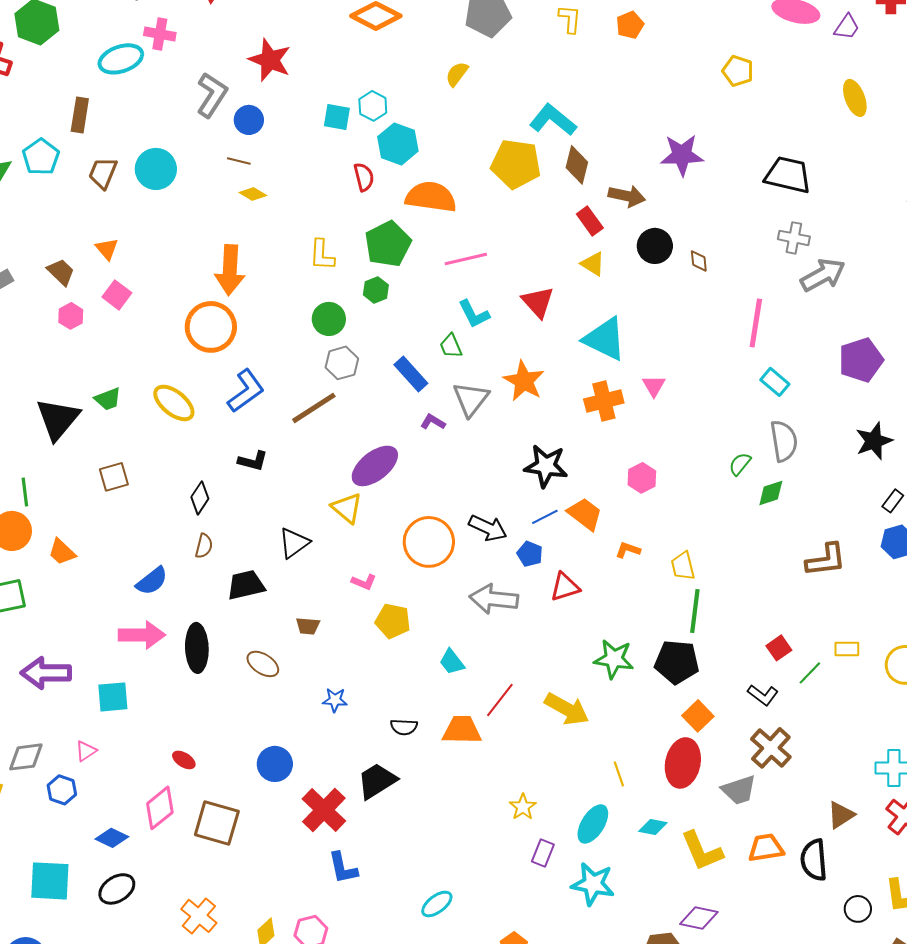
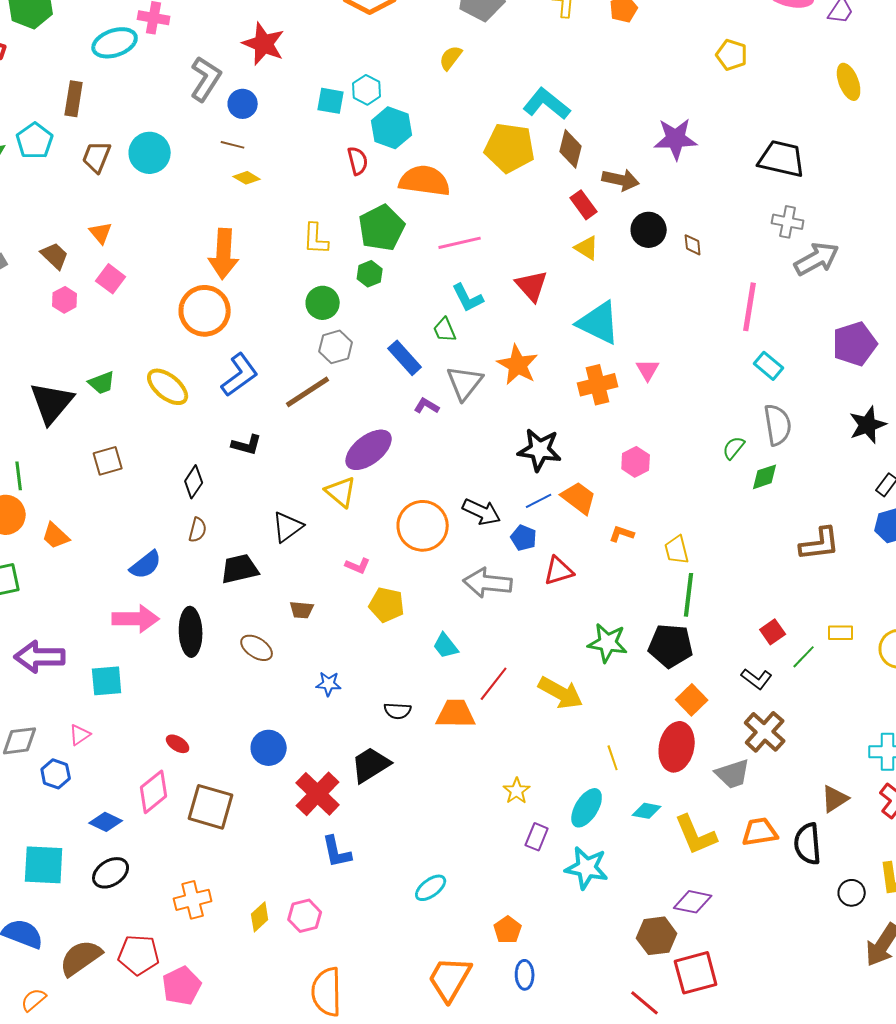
orange cross: (199, 916) -> (193, 900), turned 36

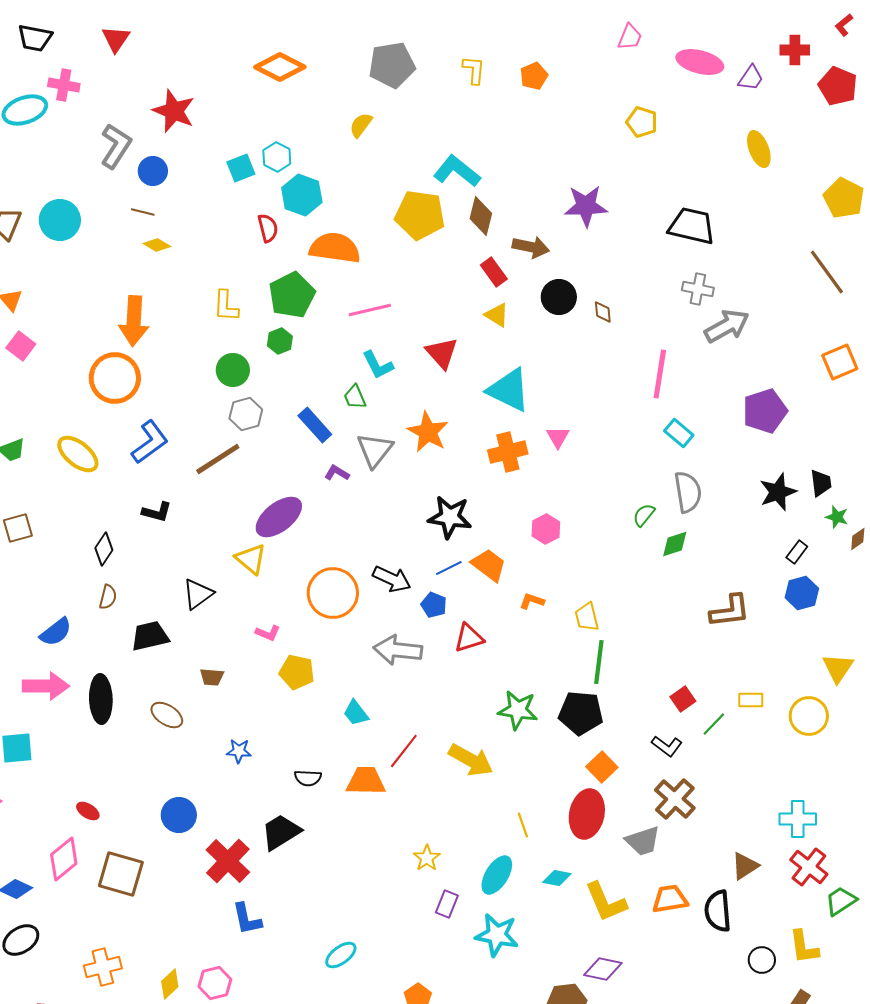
cyan square: (331, 101) -> (241, 168), turned -32

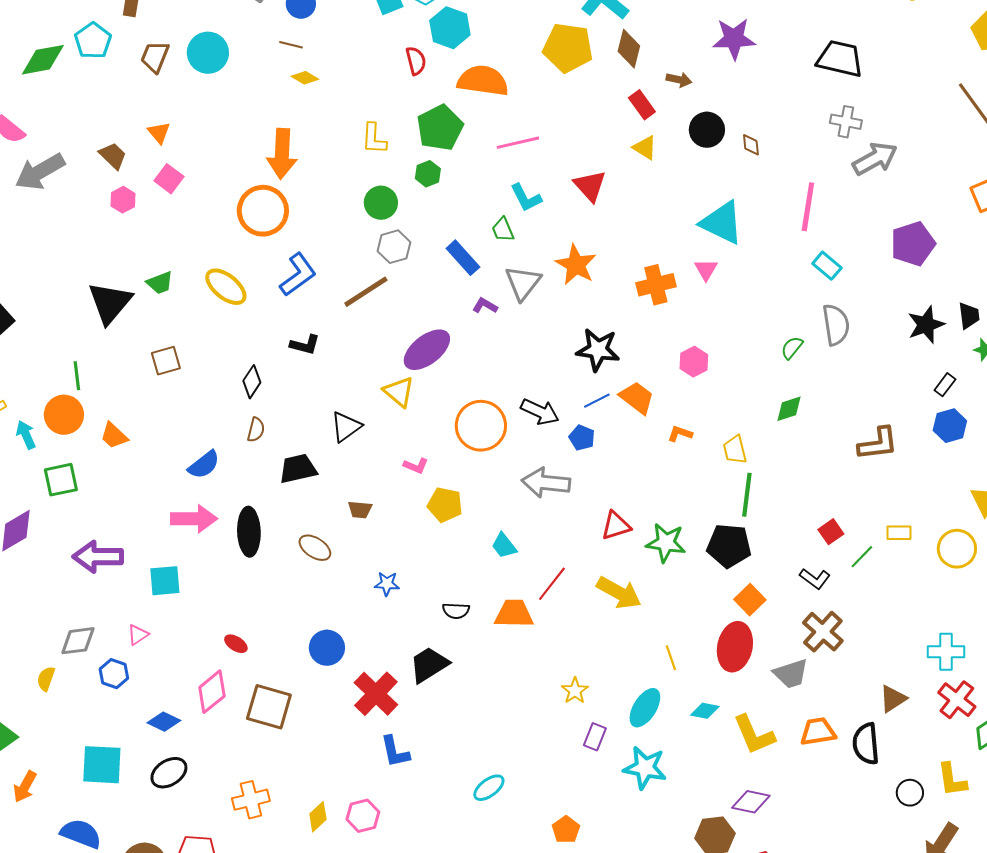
brown arrow: (531, 247) -> (679, 80), size x0.7
cyan triangle: (509, 390) -> (722, 223), moved
green diamond: (675, 544) -> (789, 409), moved
red triangle: (469, 638) -> (616, 526), moved

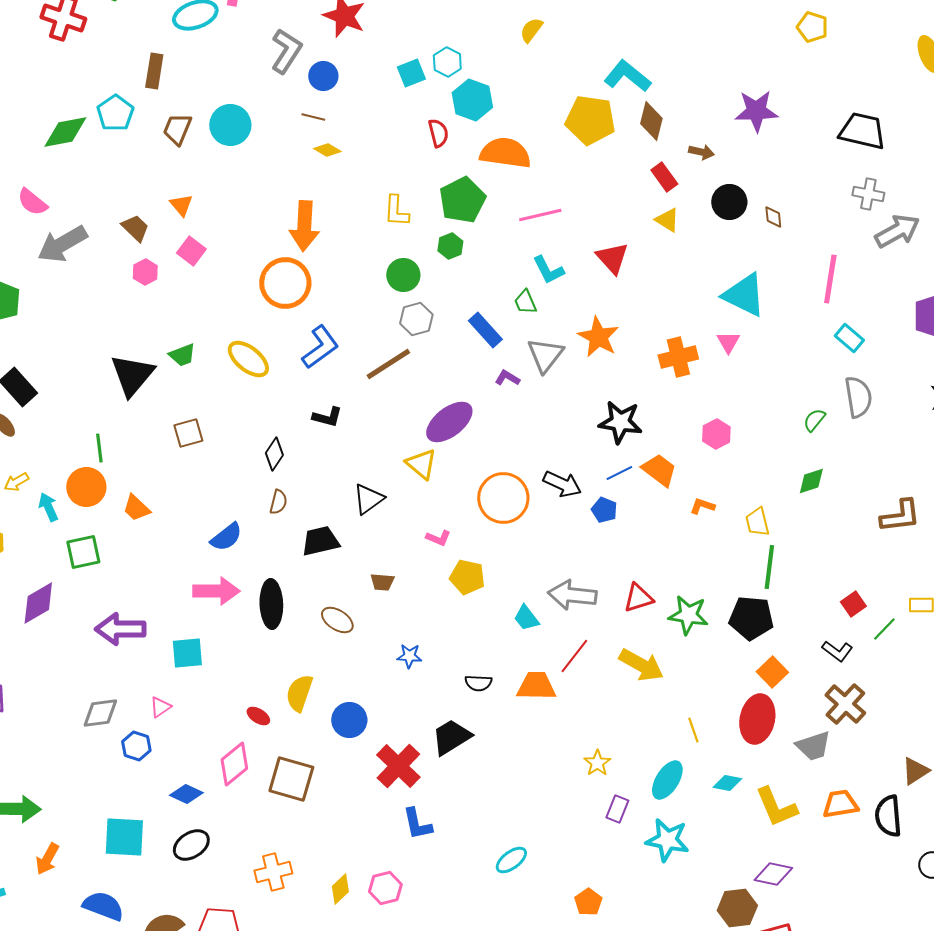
gray arrow: (546, 483) -> (572, 595), moved
yellow semicircle: (46, 679) -> (299, 693), moved, size x1.5

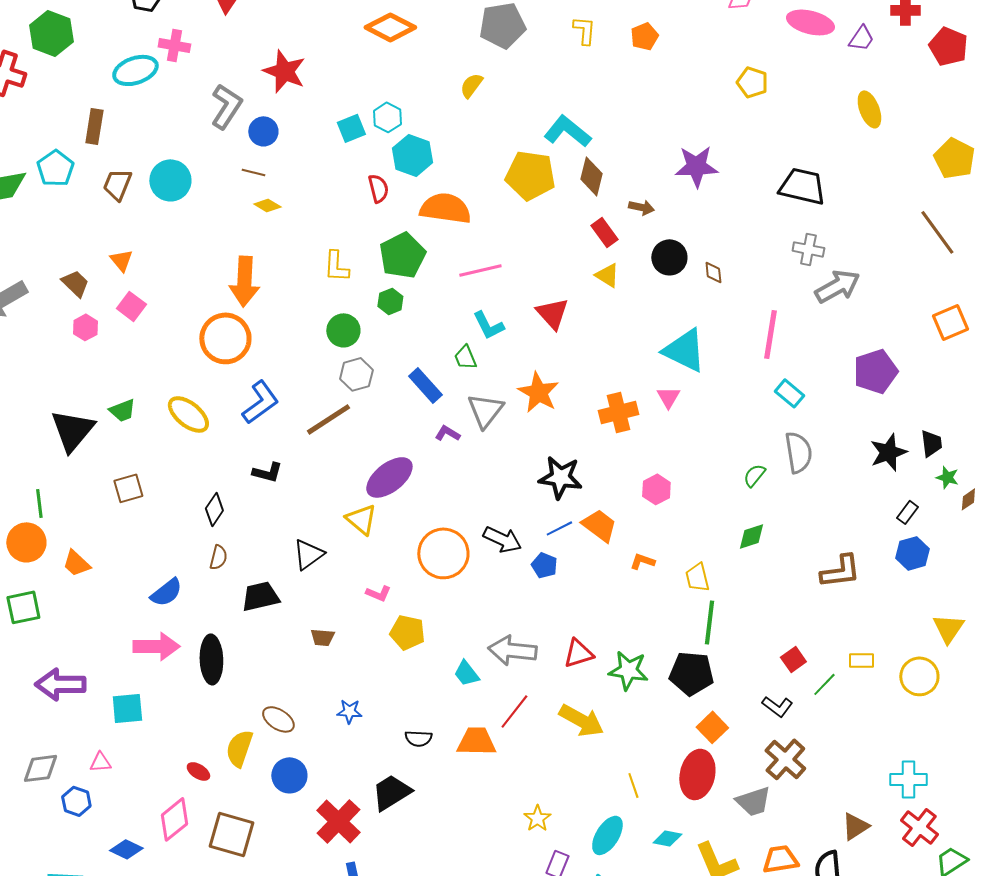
brown ellipse: (337, 620) -> (278, 719), moved
pink triangle: (160, 707) -> (100, 762), turned 30

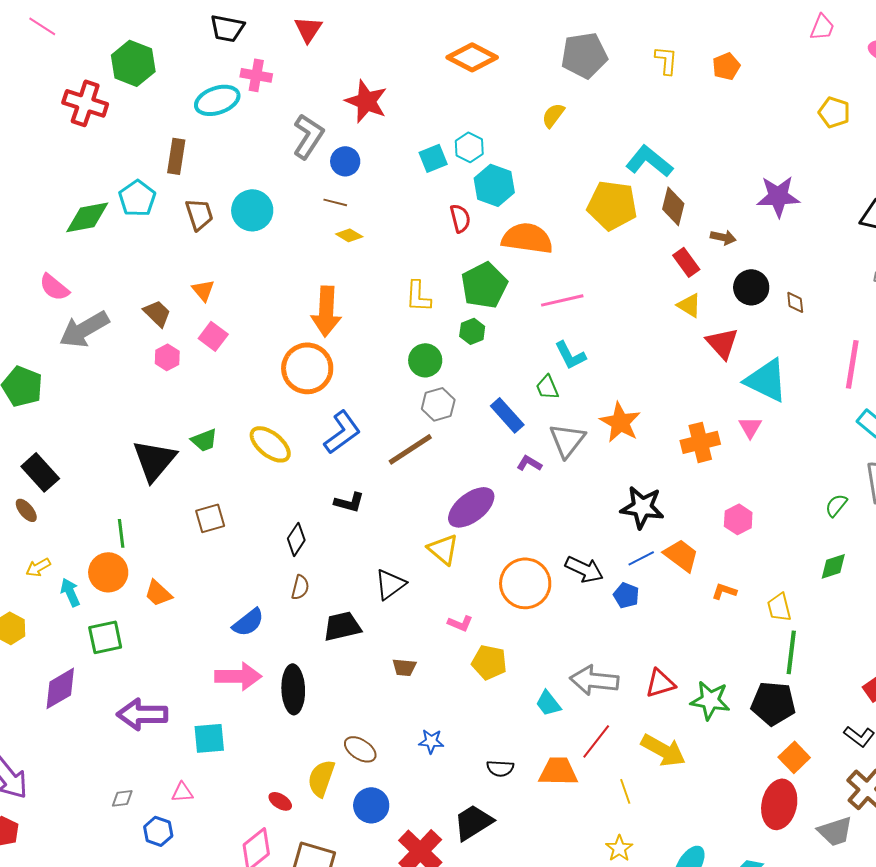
brown trapezoid: (117, 184) -> (199, 214), turned 140
red triangle: (552, 313) -> (722, 343), moved
gray diamond: (40, 768) -> (122, 798), size x0.6
yellow line: (633, 785) -> (625, 791), moved

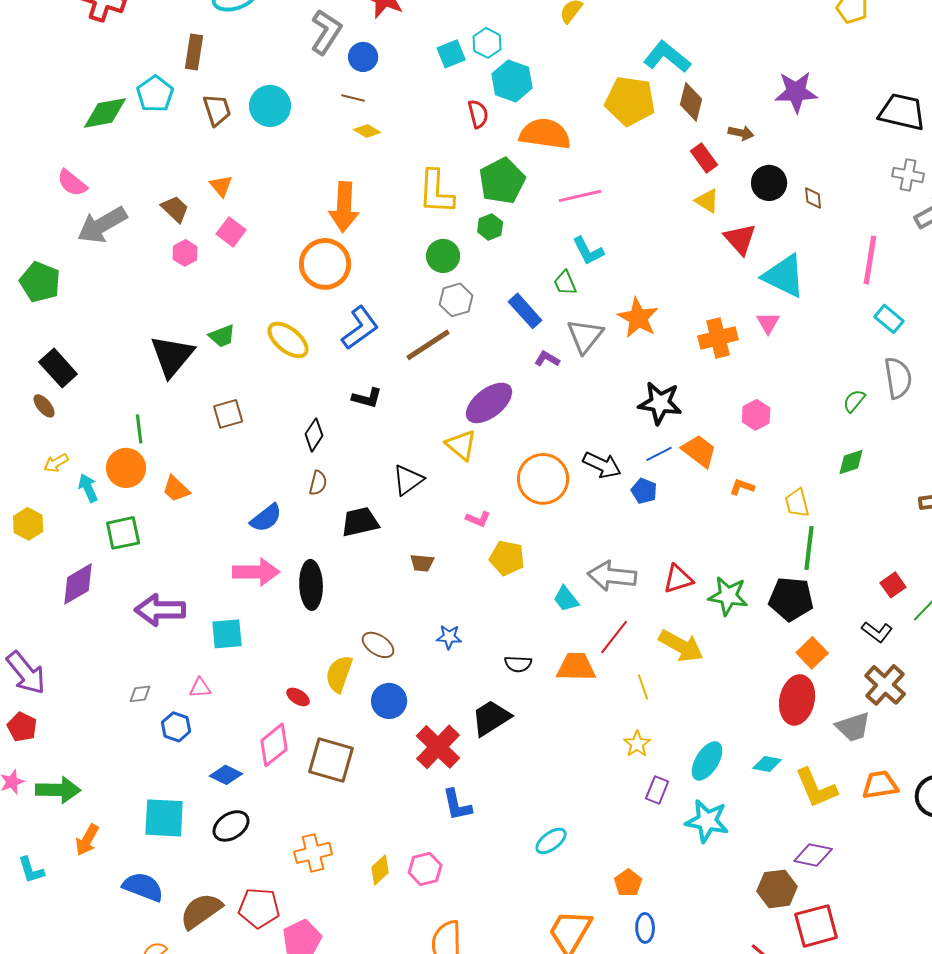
yellow L-shape: (418, 296) -> (436, 192), size x1.4

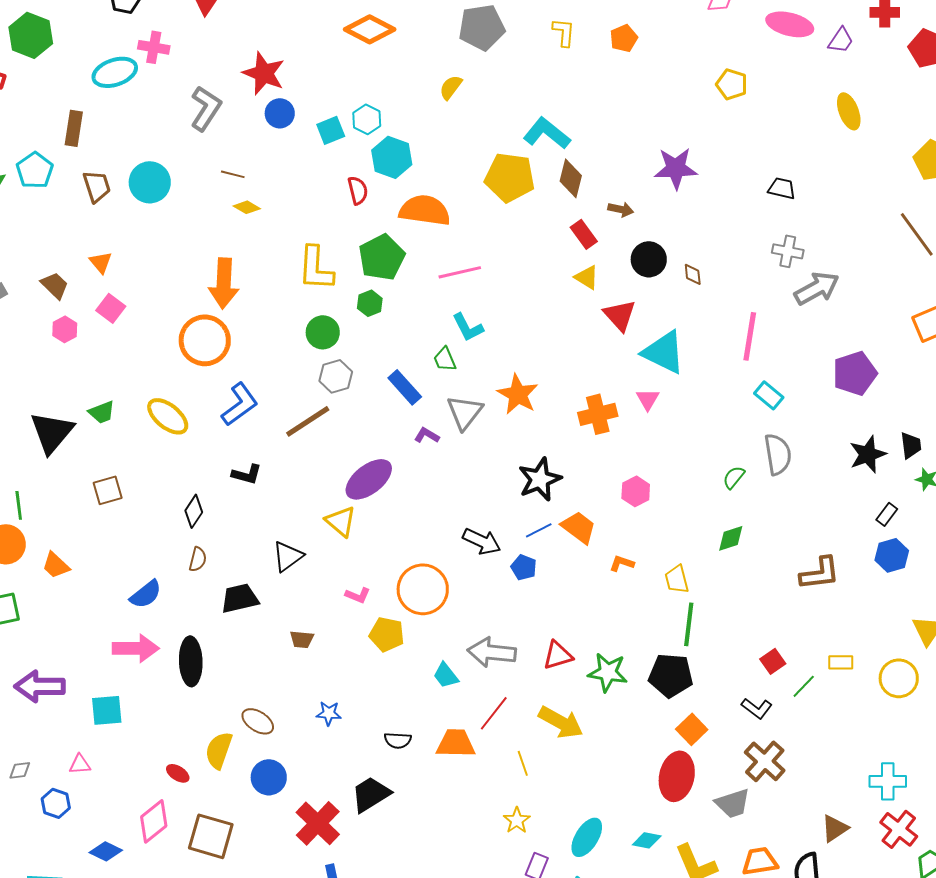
blue circle: (363, 57) -> (280, 113), moved
black trapezoid: (902, 112) -> (782, 188), size x0.6
black star: (660, 403) -> (540, 479), turned -30
orange circle: (543, 479) -> (423, 589), moved

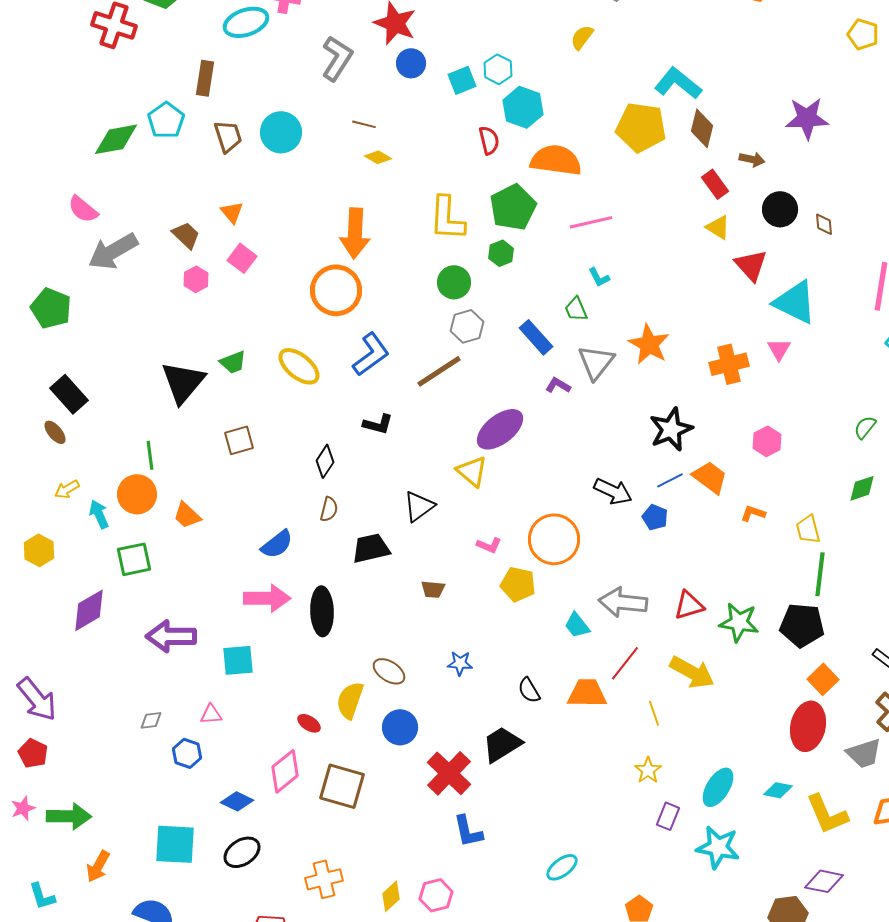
cyan L-shape: (468, 327) -> (599, 277), size x0.7
black semicircle: (398, 740) -> (529, 690), turned 56

